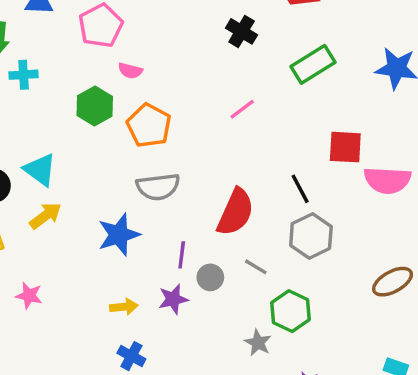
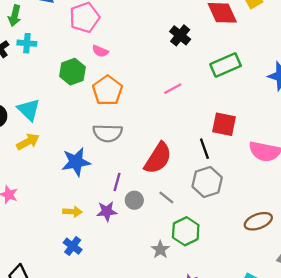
red square: (345, 147) -> (224, 124), moved

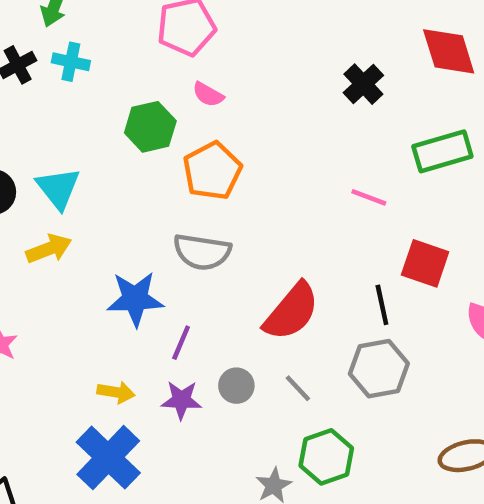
pink line: (173, 89) -> (369, 197), moved, turned 42
purple line: (117, 182) -> (181, 343), moved
blue cross: (73, 246) -> (108, 458), size x1.8

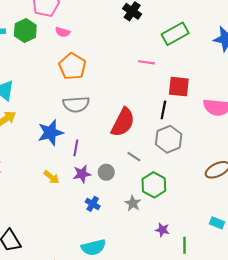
green hexagon: (150, 127) -> (25, 30), moved
black line: (382, 305) -> (163, 110), turned 36
gray circle: (236, 386) -> (106, 172), moved
yellow arrow: (116, 392) -> (51, 177), turned 42
blue cross: (108, 458) -> (93, 204), moved, size x0.5

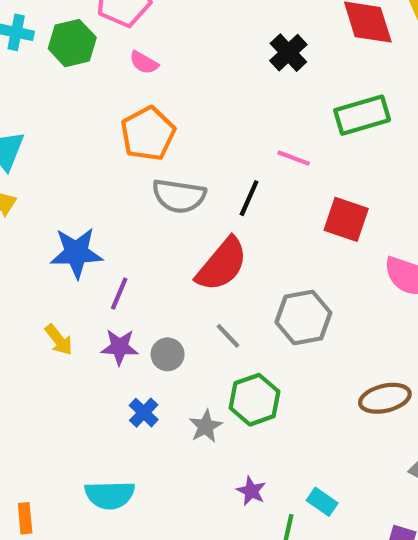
gray semicircle: (76, 104) -> (179, 196), moved
black line: (163, 110) -> (249, 198), moved
blue cross: (93, 204) -> (144, 413), moved
cyan rectangle: (217, 223) -> (322, 502), moved

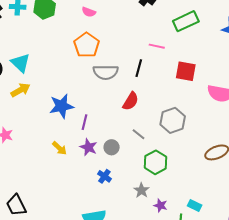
pink semicircle: (144, 63) -> (89, 12), moved
red semicircle: (222, 264) -> (131, 101), size x0.7
purple star: (120, 347) -> (88, 147), turned 30
gray star: (206, 426) -> (141, 190), moved

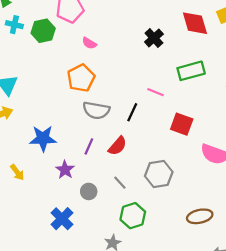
purple line: (85, 122) -> (89, 146), moved
purple star: (88, 147) -> (65, 170), moved
yellow arrow: (59, 148) -> (17, 172), moved
blue cross: (104, 176) -> (62, 219), moved, size x1.5

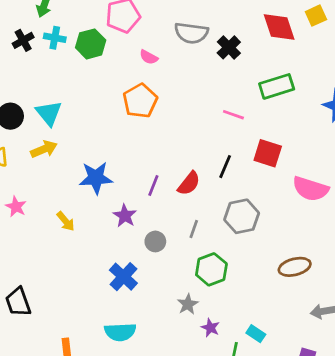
gray semicircle: (96, 110) -> (191, 33), moved
black line: (132, 112) -> (225, 167), moved
gray line: (120, 183) -> (194, 229), turned 64

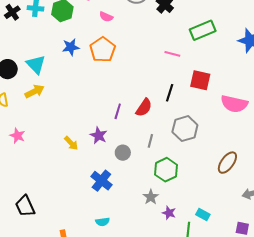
blue star: (96, 178) -> (71, 47), moved, size x0.7
yellow arrow: (66, 221) -> (71, 143), moved
brown ellipse: (295, 267) -> (227, 163), turned -35
cyan semicircle: (120, 332) -> (102, 222), size x0.6

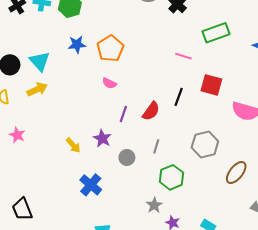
pink semicircle: (106, 17) -> (109, 83), moved
gray hexagon: (185, 129) -> (205, 144), moved
blue cross: (101, 181) -> (91, 185), moved

